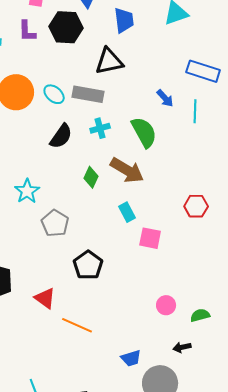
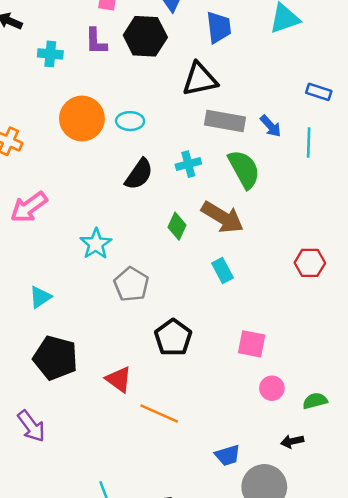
blue rectangle: (203, 71) -> (319, 92), size x0.6
cyan ellipse: (54, 94) -> (130, 121), turned -40
gray rectangle: (88, 94) -> (225, 121), moved
pink square: (150, 238) -> (252, 344), moved

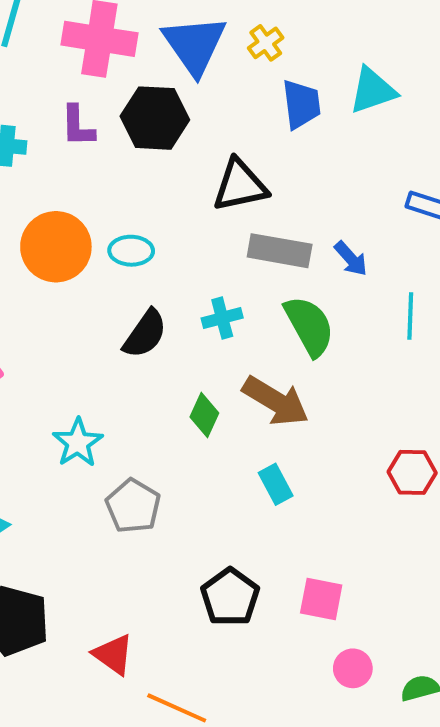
blue trapezoid: (219, 27) -> (301, 104), moved
cyan line: (309, 143) -> (410, 316), moved
black pentagon: (173, 338) -> (230, 597), moved

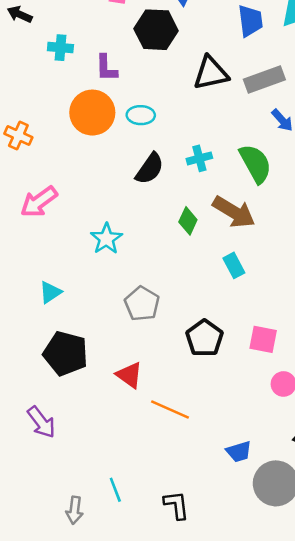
purple L-shape: (78, 126) -> (106, 68), moved
gray rectangle: (280, 251) -> (264, 79), moved, turned -30
gray pentagon: (133, 506) -> (142, 304), moved

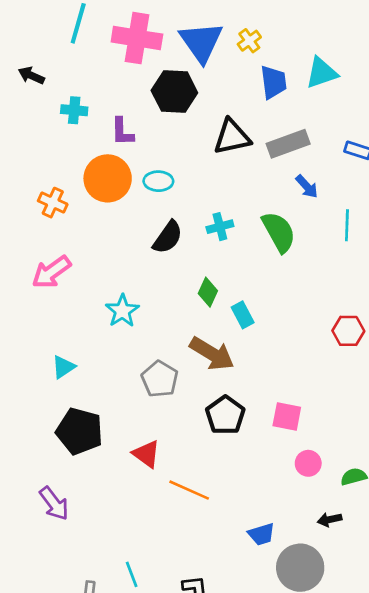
orange cross: (18, 136) -> (53, 203), moved
brown arrow: (234, 212) -> (212, 354), moved
cyan rectangle: (234, 265) -> (243, 315), moved

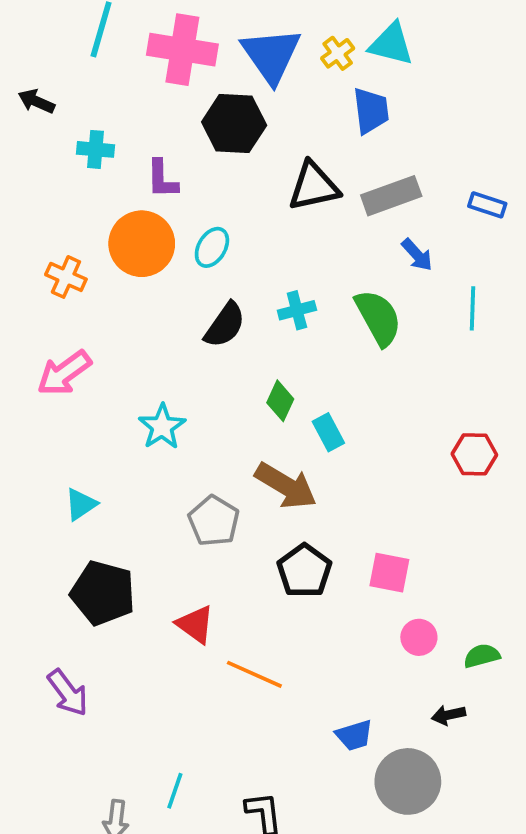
cyan triangle: (322, 73) -> (391, 44), moved, turned 33
cyan ellipse: (158, 181) -> (212, 247), turned -60
cyan line: (132, 574) -> (175, 791), turned 40

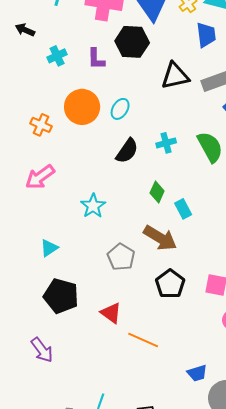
cyan cross: (96, 149) -> (57, 56), turned -30
purple L-shape: (162, 179) -> (96, 59), moved

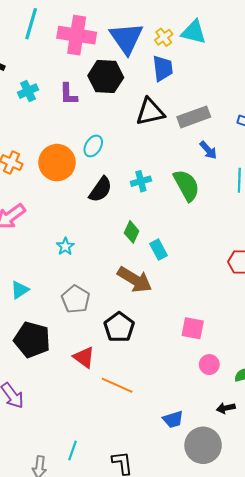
blue trapezoid: (206, 35) -> (163, 68), moved
orange circle: (82, 107) -> (57, 163), moved
cyan star: (93, 206) -> (65, 246), size x0.7
gray pentagon: (121, 257) -> (76, 299), moved
black pentagon: (170, 284) -> (119, 327), moved

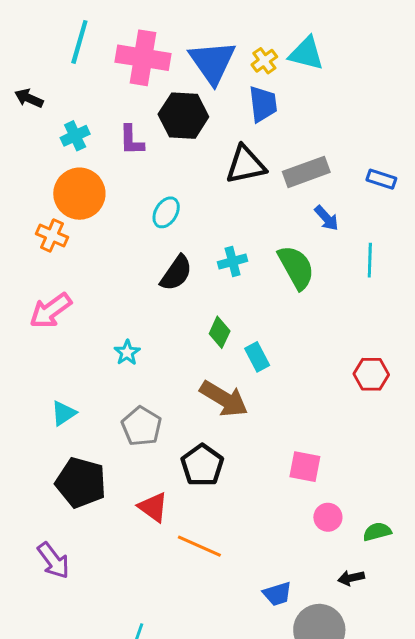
orange circle: (57, 163) -> (79, 194), moved

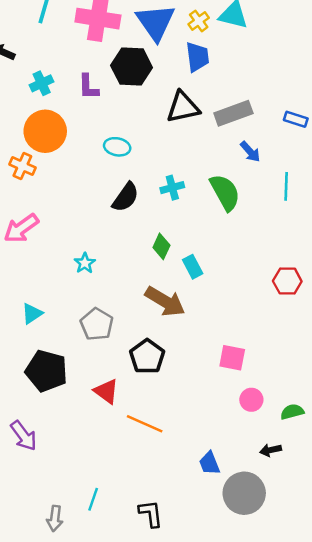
cyan ellipse: (166, 212) -> (117, 147), turned 70
blue trapezoid: (277, 594) -> (209, 463), turned 85

